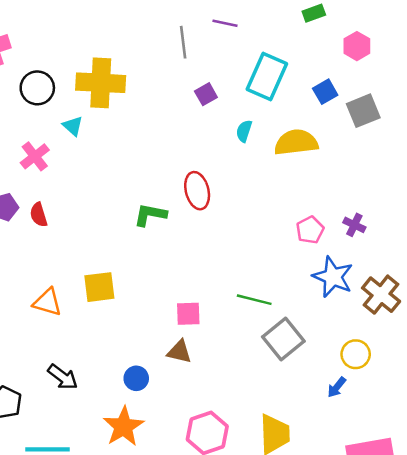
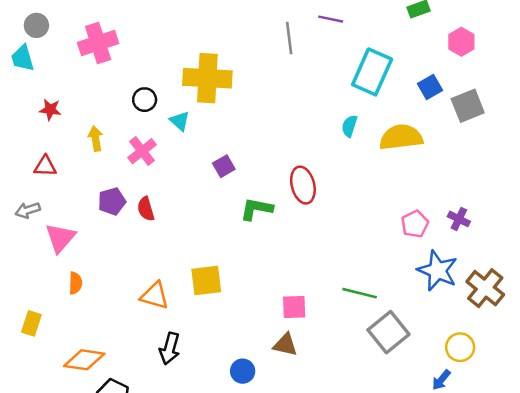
black circle: (37, 88) -> (145, 100), moved, size x0.7
purple square: (206, 94) -> (224, 166), moved
black arrow: (63, 377) -> (170, 348), moved, turned 68

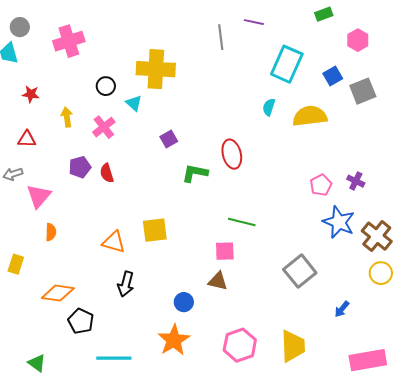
green line: (360, 293) -> (242, 222), moved
yellow circle: (460, 347) -> (381, 273), moved

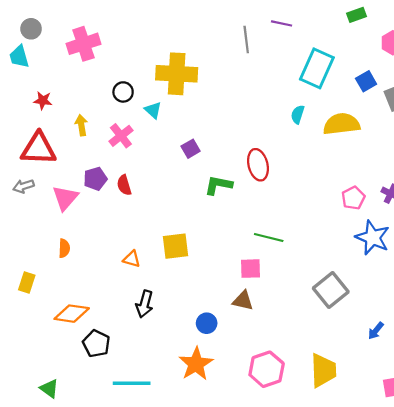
red triangle: (27, 139) -> (39, 149), size x1.8
pink triangle: (39, 196) -> (65, 198), moved
orange triangle: (114, 242) -> (132, 259), size x0.7

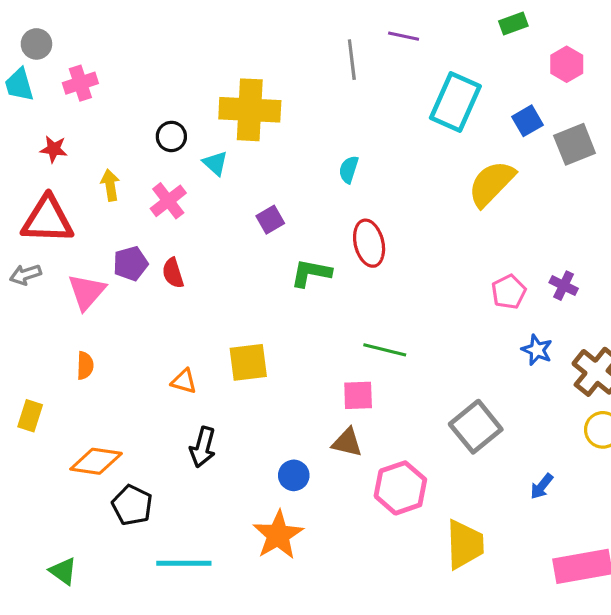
pink cross: (83, 44) -> (80, 83), moved, size x0.7
cyan semicircle: (298, 114) -> (349, 169), moved
yellow semicircle: (341, 124) -> (491, 184), turned -39
blue star: (373, 238) -> (537, 350), size x0.6
pink hexagon: (267, 369) -> (400, 488), moved

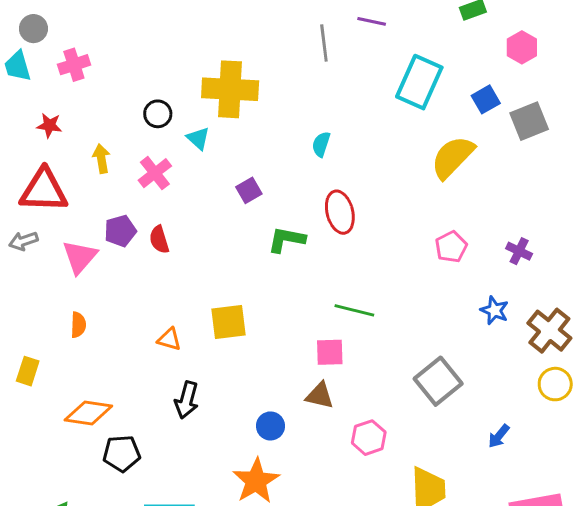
pink pentagon: (509, 292) -> (451, 247), moved
pink hexagon: (400, 488) -> (369, 438), size x0.7
black pentagon: (132, 505) -> (122, 453), turned -30

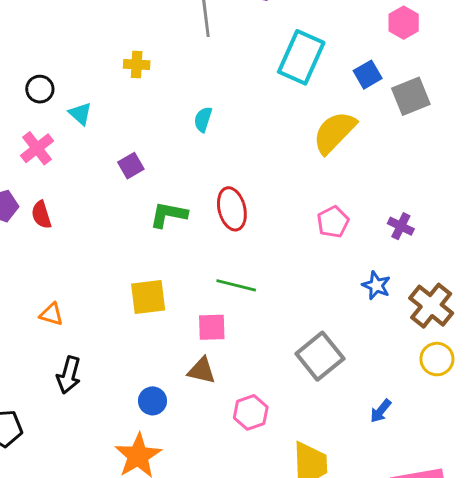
yellow cross: (230, 89) -> (137, 65), moved, size x0.5
red ellipse: (340, 212) -> (232, 209), moved
yellow square: (229, 322) -> (148, 297), moved

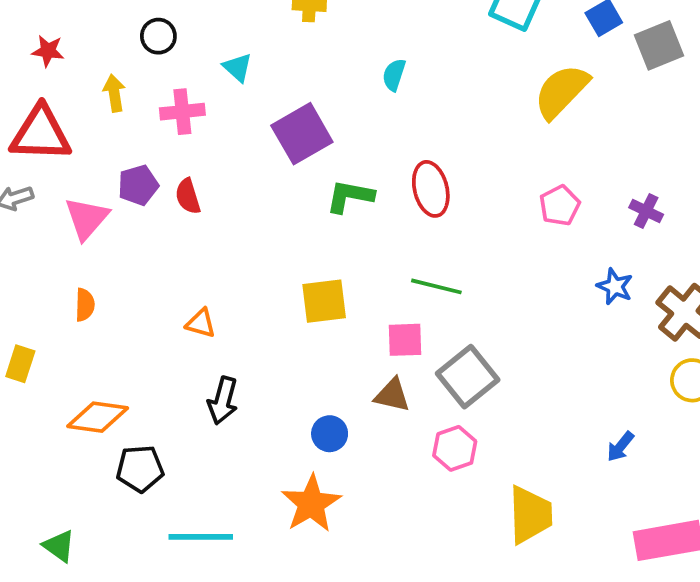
black circle: (40, 89) -> (158, 36), moved
pink cross: (37, 148) -> (182, 112), turned 32
purple square: (131, 166) -> (302, 134), size x1.8
gray square: (320, 356) -> (468, 377), moved

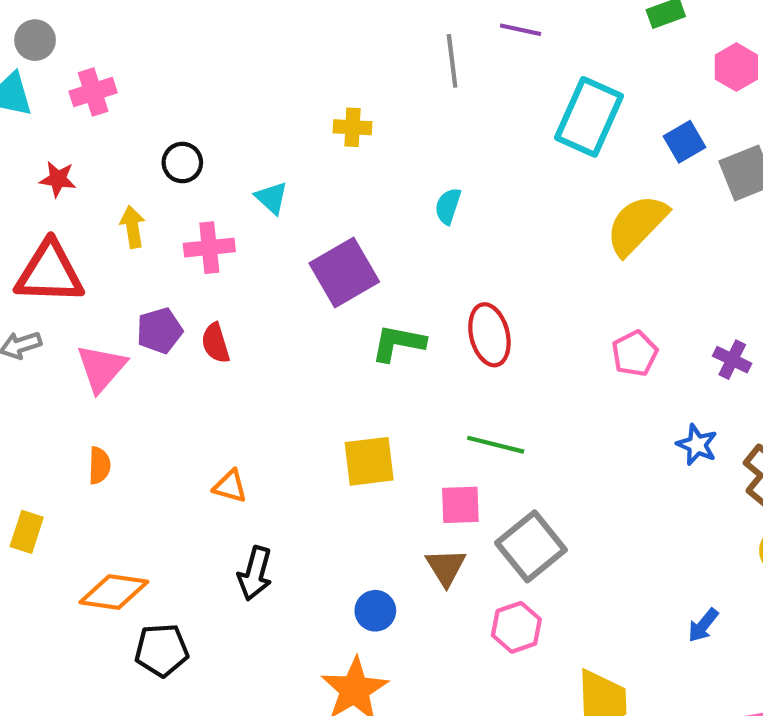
brown triangle: (392, 395) -> (446, 567), turned 45

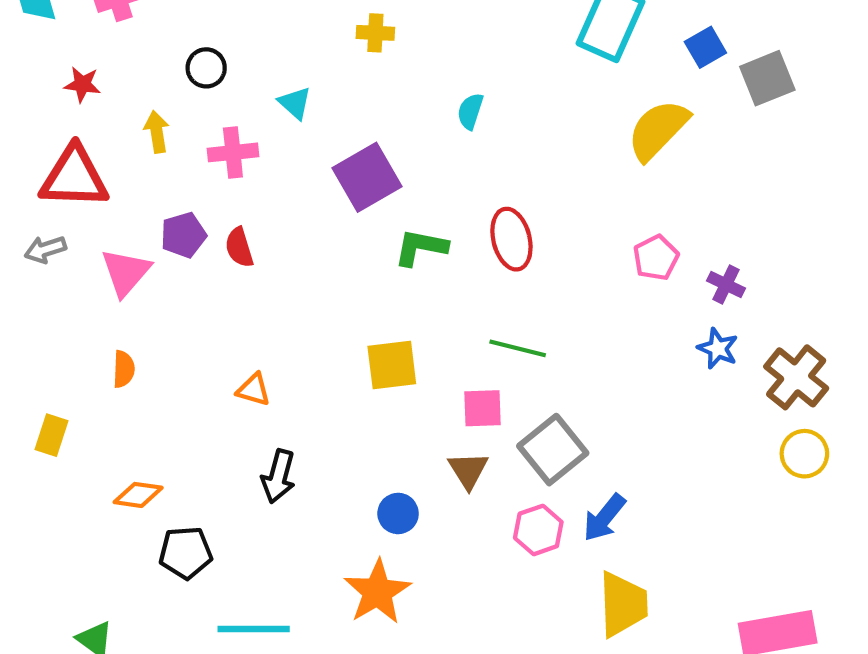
purple cross: (732, 360) -> (726, 285), moved
orange diamond: (114, 592) -> (138, 495), size x0.7
blue arrow: (703, 625) -> (604, 518), moved, size x1.4

